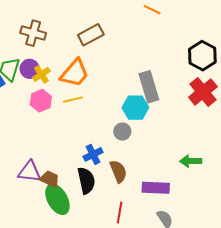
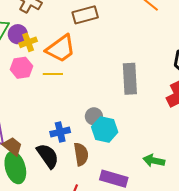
cyan hexagon: (135, 108) -> (105, 129), moved
black semicircle: (86, 180) -> (48, 156), turned -36

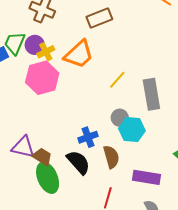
pink hexagon: (21, 68) -> (42, 78), size x1.5
yellow line: (53, 74) -> (117, 80), moved, turned -42
gray rectangle: (130, 79) -> (151, 94), moved

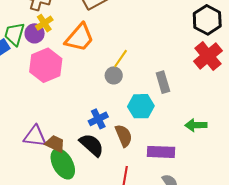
yellow cross: (46, 52) -> (44, 23), moved
gray rectangle: (151, 94) -> (163, 82), moved, size x0.7
gray circle: (120, 118) -> (114, 75), moved

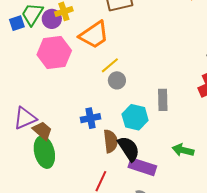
yellow line: (121, 58) -> (110, 65), moved
purple triangle: (35, 136) -> (25, 118), turned -45
black semicircle: (92, 145) -> (129, 149), moved

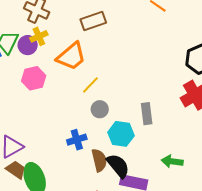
pink hexagon: (54, 53) -> (34, 78), size x0.7
gray circle: (117, 80) -> (100, 109), moved
brown trapezoid: (42, 131) -> (16, 170), moved

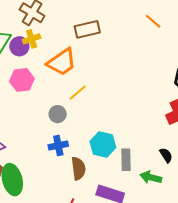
gray circle: (100, 109) -> (58, 114), moved
gray rectangle: (147, 114) -> (126, 160), moved
black semicircle: (118, 166) -> (166, 155), moved, size x0.6

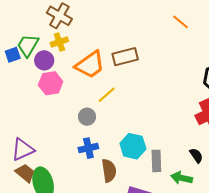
brown rectangle: (87, 29) -> (125, 57), moved
purple circle: (19, 46) -> (44, 60), moved

